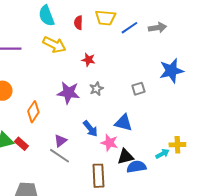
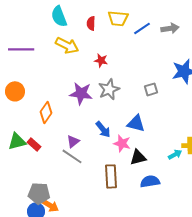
gray star: (96, 89) -> (109, 89), size x1.5
blue semicircle: (136, 167) -> (150, 181), moved

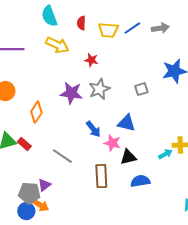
yellow trapezoid: (118, 18) -> (108, 30), moved
purple triangle: (73, 141) -> (44, 185), moved

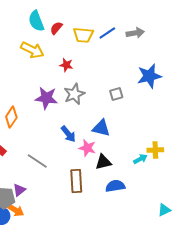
cyan semicircle: (49, 16) -> (36, 21), moved
red semicircle: (81, 23) -> (56, 28), turned 40

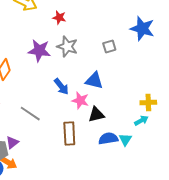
blue star: (149, 76) -> (142, 29), turned 30
gray star: (74, 94) -> (67, 47), turned -30
cyan arrow: (140, 159) -> (141, 121), moved
cyan triangle: (164, 210) -> (125, 140), moved, turned -32

